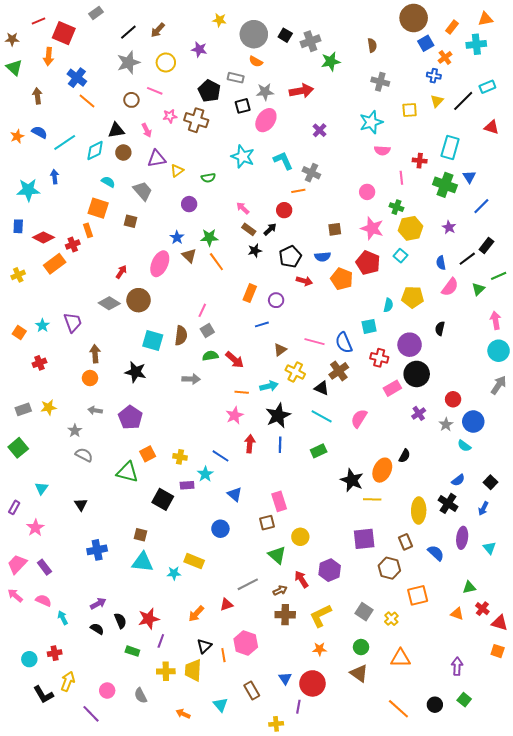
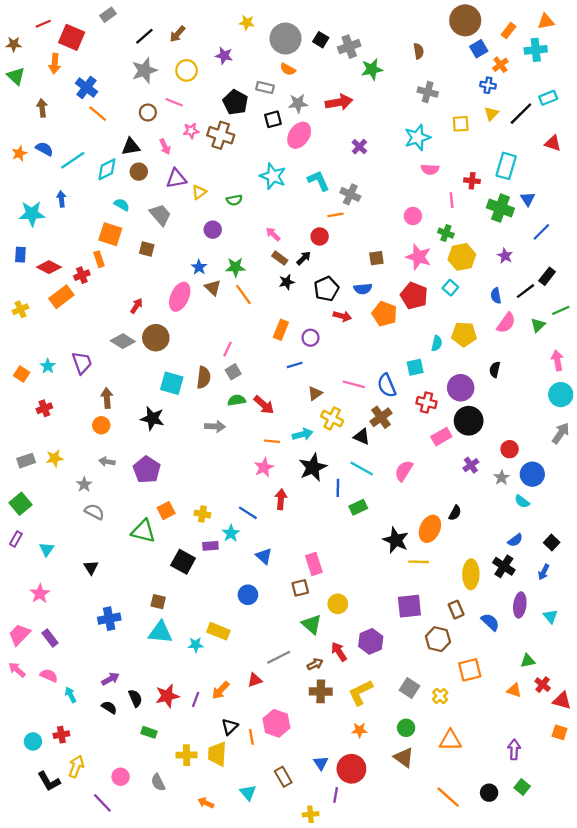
blue line: (280, 445) -> (338, 488), moved
purple rectangle: (14, 507) -> (16, 539), moved
purple line: (161, 641) -> (196, 699), moved

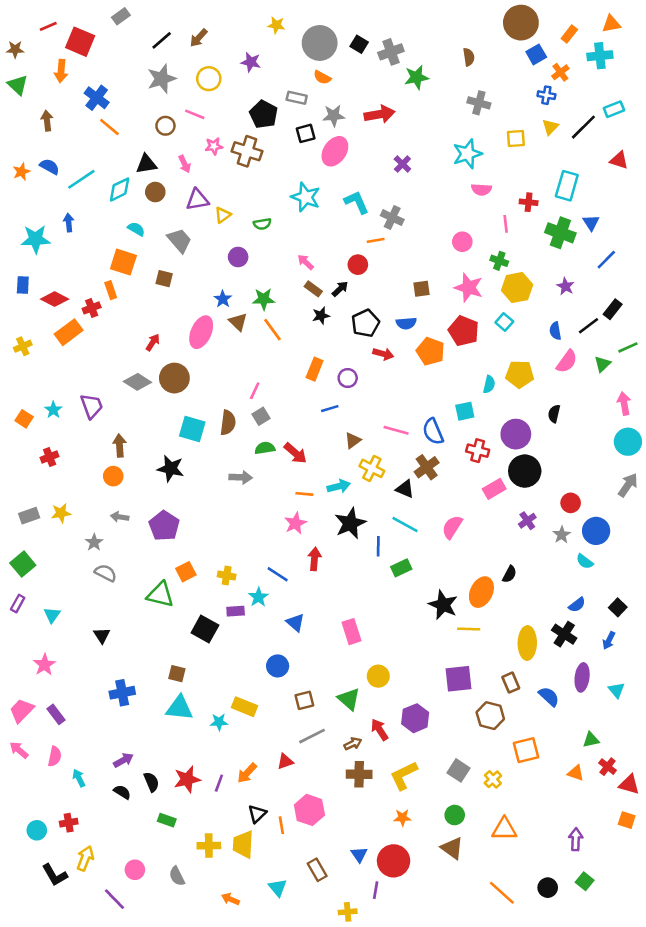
brown square: (300, 588) -> (304, 700), moved
pink semicircle: (49, 675) -> (55, 756), turned 78

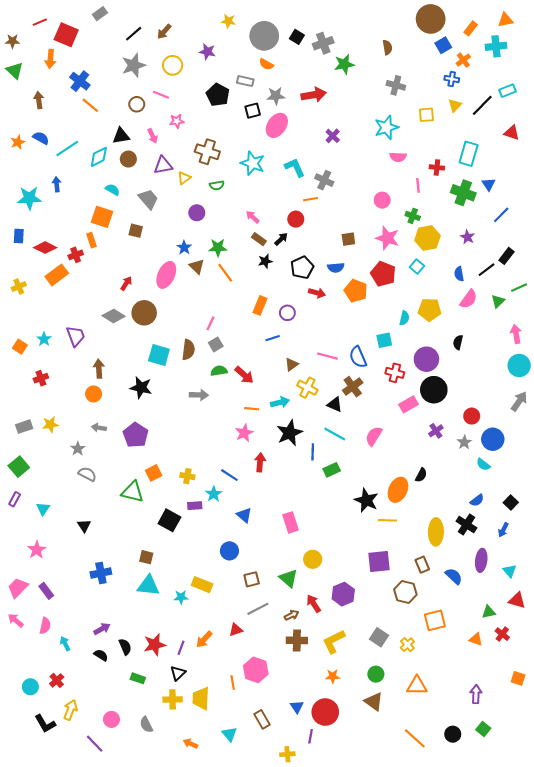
brown cross: (247, 151) -> (207, 152), moved
red triangle: (629, 784) -> (517, 600), moved
black triangle: (257, 814) -> (178, 673), moved
red cross: (69, 823) -> (57, 680), turned -32

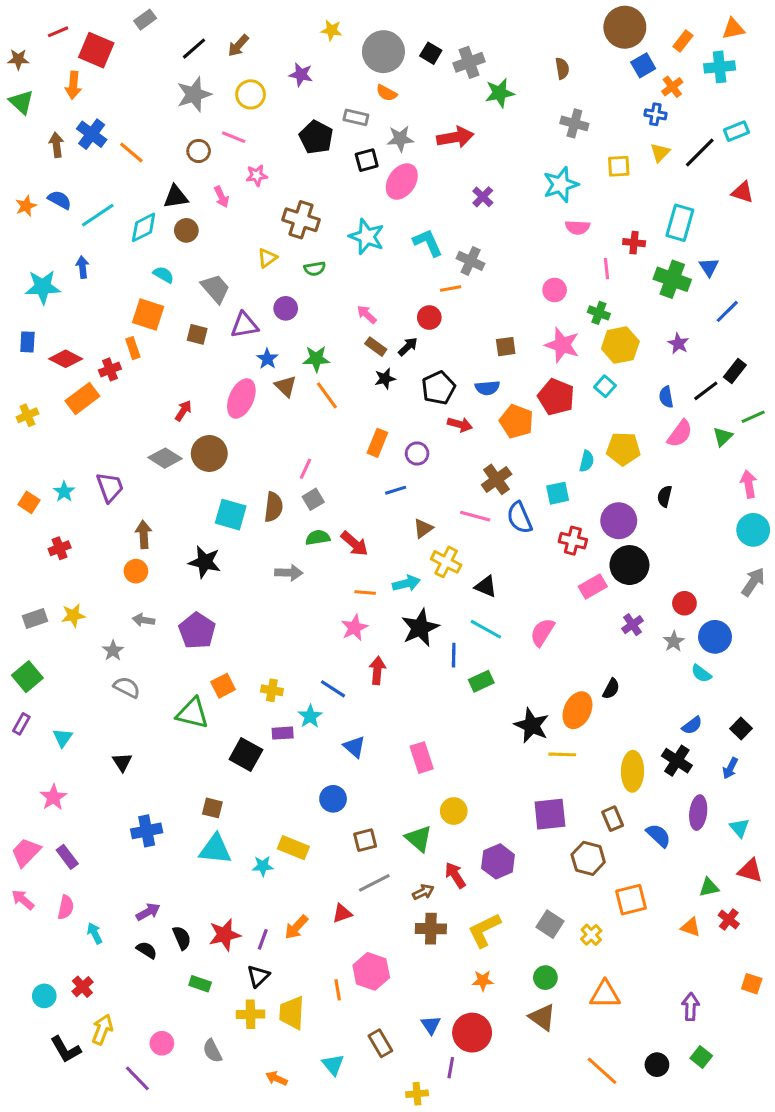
blue cross: (80, 81) -> (92, 134), moved
purple triangle: (163, 165) -> (244, 325), moved
brown cross: (353, 387) -> (497, 479), moved

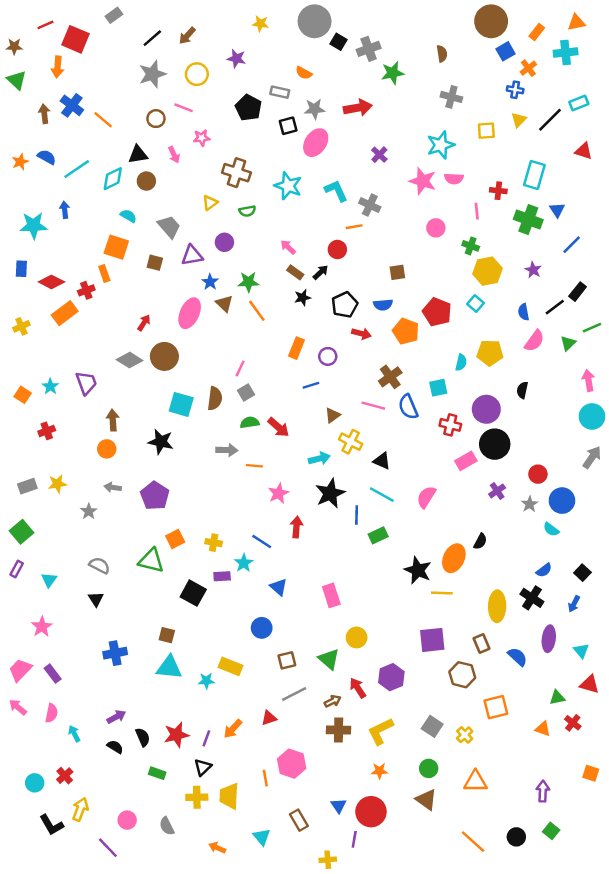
gray circle: (383, 52) -> (315, 21), moved
pink star: (562, 345) -> (423, 181), moved
orange line: (365, 593) -> (254, 466), moved
gray semicircle: (127, 687) -> (100, 565), moved

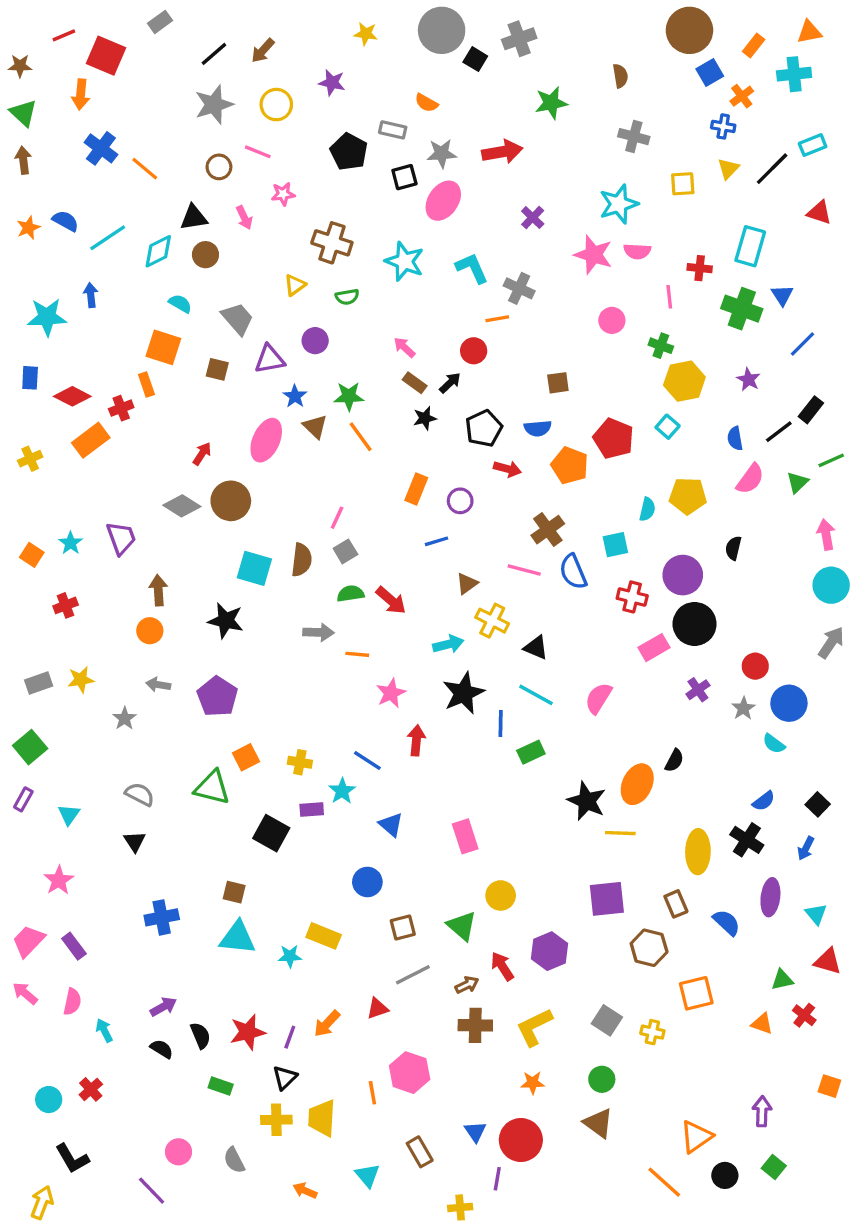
gray cross: (369, 49) -> (519, 39), moved
brown arrow: (44, 114) -> (23, 160), moved
yellow cross: (465, 735) -> (652, 1032), turned -35
orange triangle: (475, 782) -> (696, 1137), moved, turned -35
yellow arrow: (80, 809) -> (42, 1202), moved

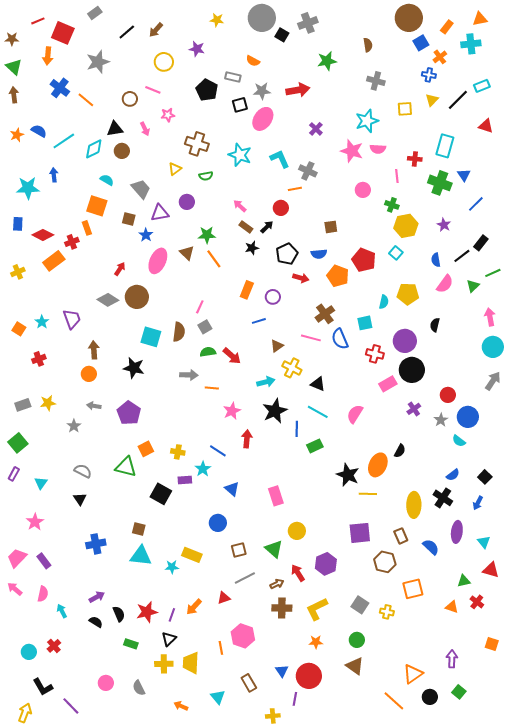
gray star: (214, 105) -> (98, 62), moved
blue star: (295, 396) -> (146, 235), moved
purple line: (152, 1191) -> (71, 706), moved

